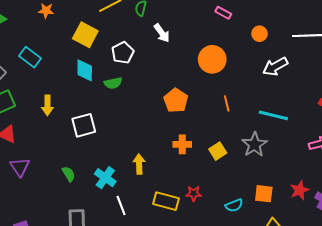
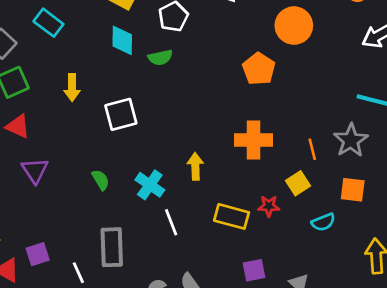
orange pentagon: (176, 100) -> (259, 69), moved
orange line: (227, 103) -> (312, 149), moved
orange cross: (182, 144) -> (253, 140), size x1.5
yellow square: (218, 151) -> (298, 183), moved
orange square: (264, 194) -> (353, 190), moved

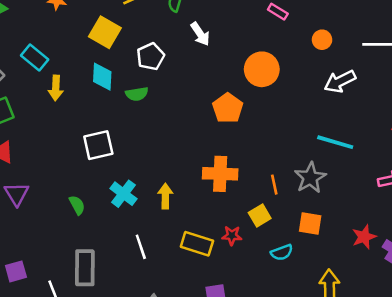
yellow arrow: (72, 87) -> (56, 88), moved
cyan cross: (150, 185) -> (124, 194), moved

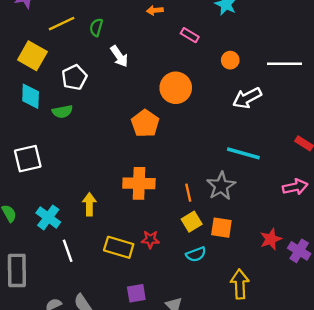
cyan cross: (124, 194) -> (48, 217), moved
yellow square: (260, 216) -> (192, 222), moved

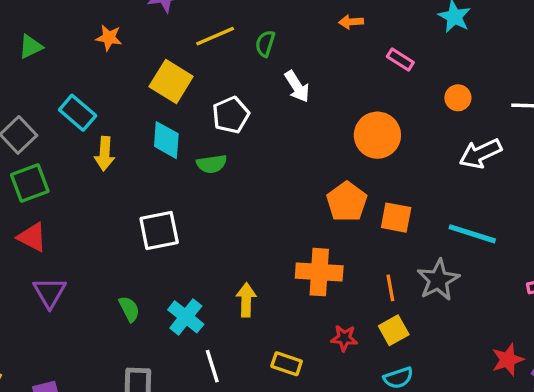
orange pentagon: (145, 123) -> (347, 202), moved
orange square: (221, 228) -> (396, 218), moved
red star: (150, 239) -> (344, 338), moved
yellow rectangle: (119, 247) -> (287, 364), size x0.7

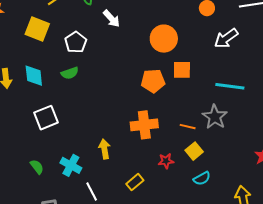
cyan diamond: (166, 140) -> (34, 76), moved
orange pentagon: (347, 202) -> (153, 81), turned -30
orange square: (396, 218) -> (182, 70), moved
orange line: (390, 288) -> (188, 127), turned -56
yellow rectangle: (287, 364) -> (135, 182), turned -48

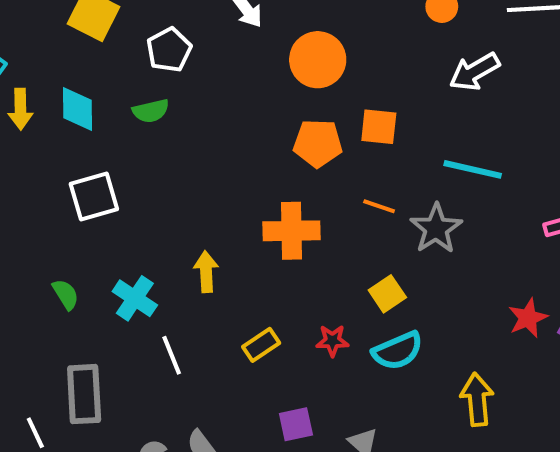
orange circle: (164, 39) -> (318, 60), moved
orange line: (188, 127) -> (379, 206), moved
red star: (166, 161) -> (332, 341), moved
cyan semicircle: (202, 178) -> (398, 351), size x1.4

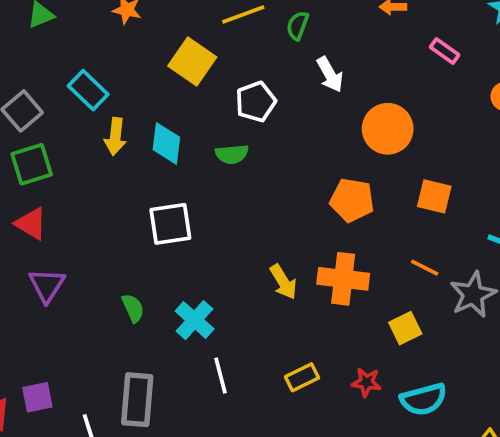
orange pentagon: (318, 143) -> (352, 200), moved
yellow arrow: (206, 272) -> (283, 282), moved, turned 144
yellow square: (387, 294) -> (405, 328), moved

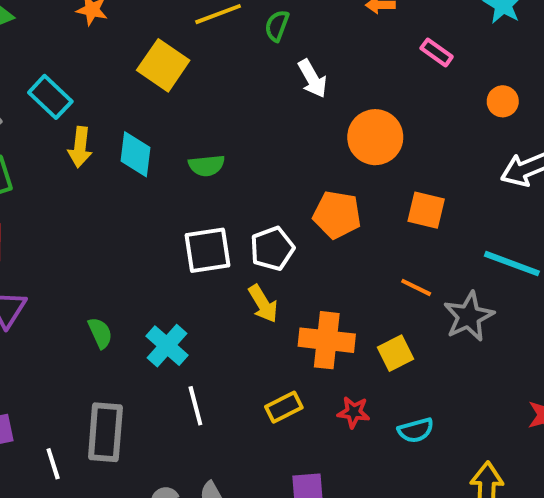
white pentagon: (256, 102) -> (272, 249), moved
white square: (170, 224) -> (208, 250), moved
orange cross: (343, 279) -> (327, 340), moved
cyan semicircle: (424, 399) -> (416, 430), size x0.7

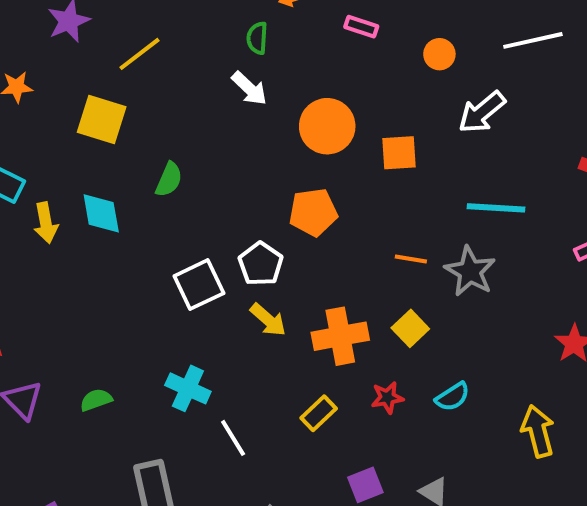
green semicircle: (277, 26) -> (257, 38), moved
green semicircle: (206, 166) -> (169, 179), moved, turned -44
orange square: (426, 210) -> (399, 153), moved
green semicircle: (100, 333) -> (96, 400), moved, turned -68

